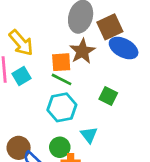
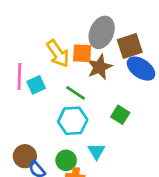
yellow arrow: (21, 43) -> (58, 54), moved
orange square: (61, 62) -> (82, 53), moved

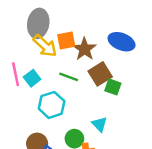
gray ellipse: (102, 32) -> (38, 23), moved
brown square: (130, 46) -> (100, 74), moved
cyan hexagon: (73, 121) -> (52, 105), moved

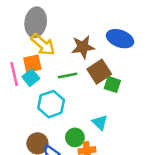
orange square: (66, 40) -> (32, 64), moved
brown star: (85, 49) -> (83, 47), turned 30
green line: (69, 77) -> (68, 75), turned -30

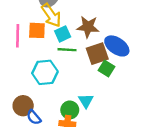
blue ellipse: (120, 39) -> (117, 46), moved
cyan square: (31, 78) -> (63, 34), moved
green circle: (75, 137) -> (70, 110), moved

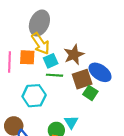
brown star: (88, 27) -> (74, 55), turned -30

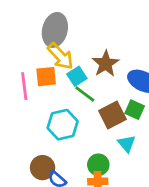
green line: (54, 75) -> (85, 94), turned 42
brown square: (82, 79) -> (112, 115), moved
cyan triangle: (71, 122) -> (127, 144), moved

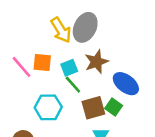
gray ellipse: (55, 30) -> (85, 27), moved
yellow arrow: (60, 56) -> (61, 30), moved
pink line: (24, 86) -> (22, 67), turned -45

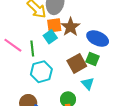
orange square: (42, 63) -> (54, 25), moved
green line: (73, 85) -> (32, 48), moved, turned 49

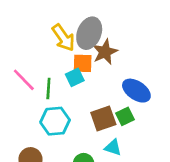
brown star: (70, 27) -> (105, 52), moved
green square: (92, 59) -> (125, 116), turned 32
cyan triangle: (88, 84) -> (113, 147), turned -40

